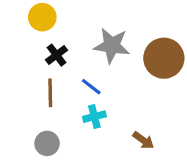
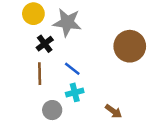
gray star: (112, 46) -> (67, 22), moved
gray circle: (47, 143) -> (52, 110), moved

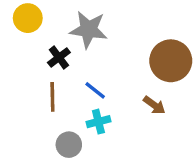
yellow circle: (33, 14) -> (28, 18), moved
brown arrow: (113, 111) -> (154, 105), moved

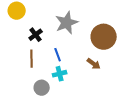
gray star: (89, 30) -> (67, 23), moved, turned -30
blue line: (95, 90) -> (58, 55), turned 32

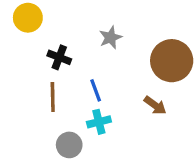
gray star: (67, 23) -> (110, 38), size x0.6
black cross: (36, 35) -> (59, 57), turned -32

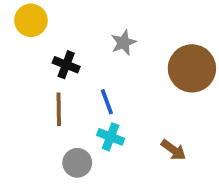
brown arrow: (155, 105) -> (173, 150), moved
cyan cross: (99, 122) -> (111, 137), turned 35

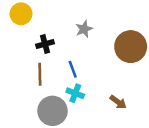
black cross: (66, 65) -> (45, 44), turned -36
gray circle: (77, 163) -> (53, 111), size x1.5

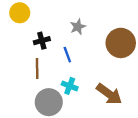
blue line: (73, 69) -> (67, 55), moved
brown arrow: (118, 102) -> (109, 94), size x1.6

